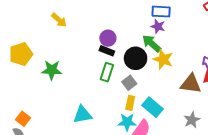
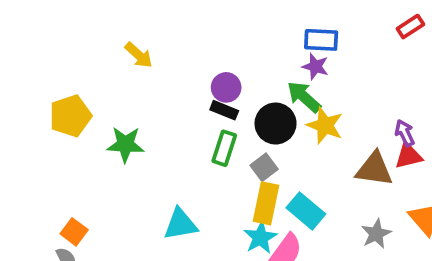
yellow rectangle: (130, 103) -> (266, 203), size x1.5
cyan star: (127, 122) -> (260, 238), turned -30

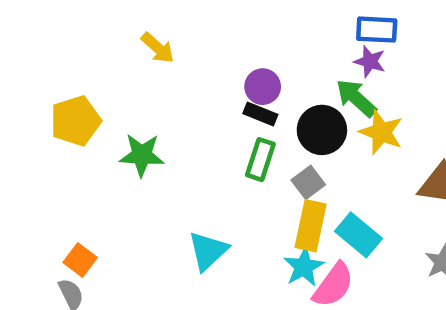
cyan triangle: (181, 224) -> (208, 251), turned -33

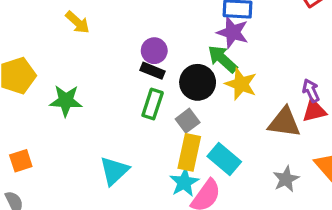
purple star: (370, 62) -> (233, 32), size x1.4
orange square: (80, 260) -> (21, 161), moved, turned 35

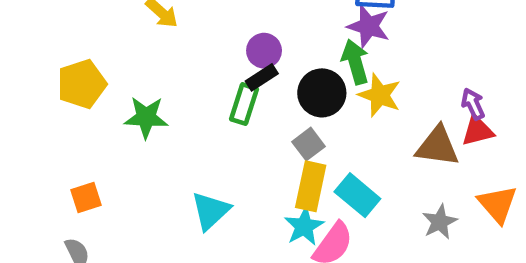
green arrow: (223, 59) -> (355, 62), turned 32
black rectangle: (153, 71) -> (262, 77), turned -55
green rectangle: (153, 104) -> (244, 104), moved

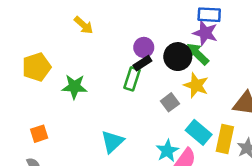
green arrow: (355, 62) -> (197, 54), turned -30
black circle: (322, 93) -> (178, 57), moved
yellow star: (380, 95) -> (196, 85), moved
yellow rectangle: (311, 186) -> (225, 139), moved

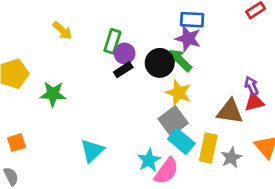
green rectangle: (132, 79) -> (112, 41), moved
gray square: (170, 102) -> (173, 121), moved, size x1.5

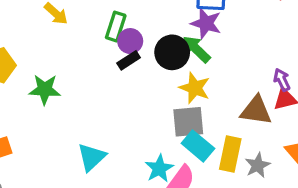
gray square: (173, 121) -> (188, 122), turned 32

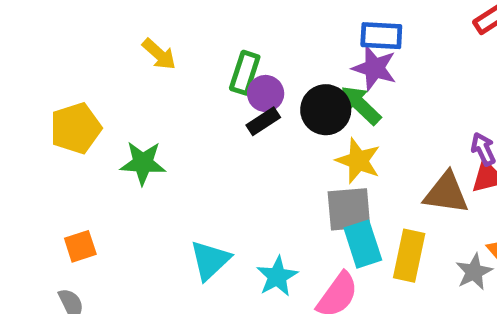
cyan rectangle: (198, 146) -> (363, 244), turned 32
gray star: (258, 165) -> (474, 272), moved
cyan star: (159, 169) -> (277, 276), moved

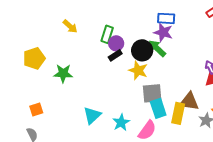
yellow star: (358, 161) -> (138, 70), moved
brown triangle: (446, 193) -> (189, 101), moved

